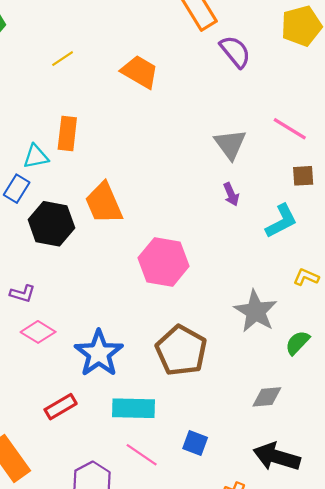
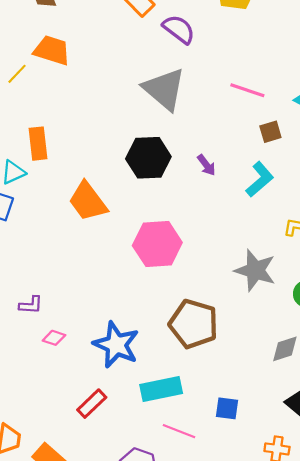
orange trapezoid: (140, 72) -> (52, 50), moved
gray triangle: (230, 144) -> (164, 89), moved, size x1.4
black hexagon: (51, 224) -> (148, 158), moved
pink diamond: (38, 332) -> (54, 338), size x0.7

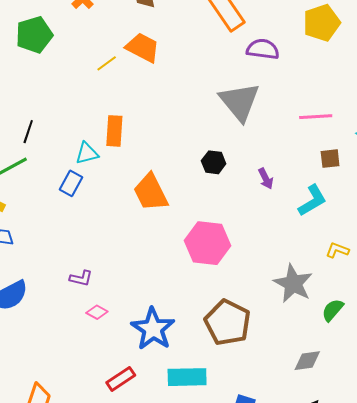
purple semicircle: (179, 29) -> (263, 49), turned -40
pink line: (247, 90) -> (316, 117), turned -32
black hexagon: (148, 158) -> (214, 162), size x0.6

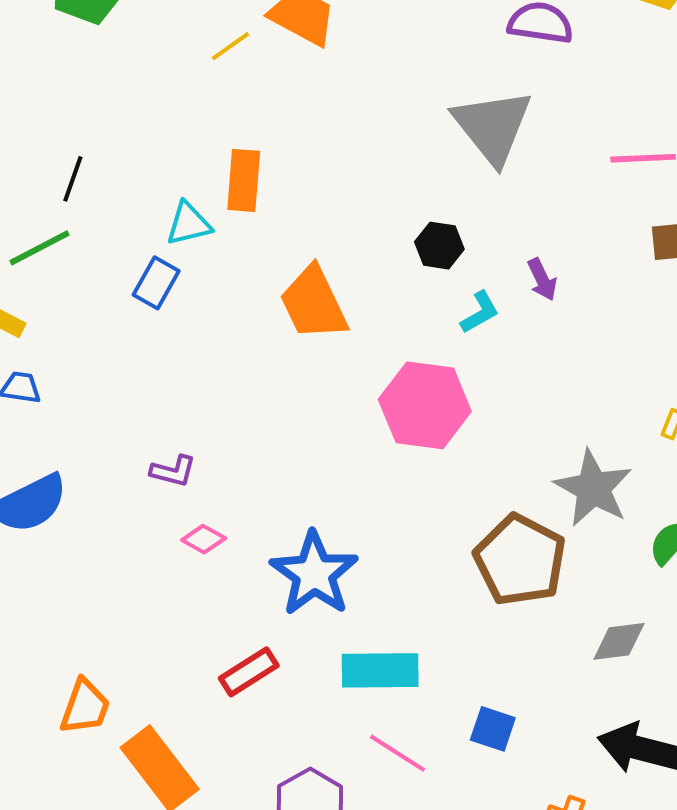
cyan L-shape: (312, 201) -> (480, 312), moved, size x0.7
brown pentagon: (228, 322) -> (520, 560), moved

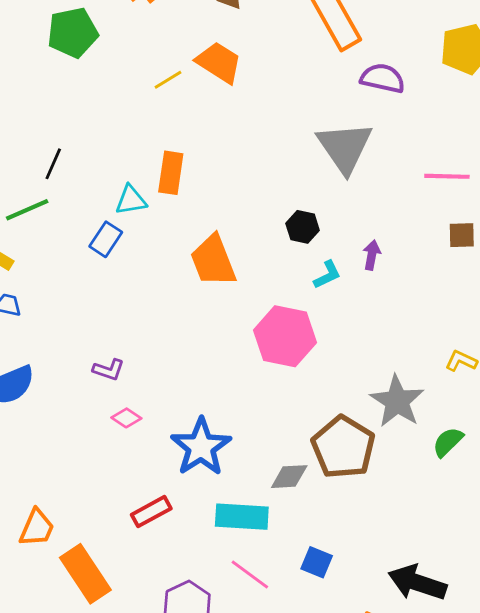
purple arrow: (542, 279) -> (372, 255), turned -148
gray diamond: (619, 641) -> (289, 477), moved

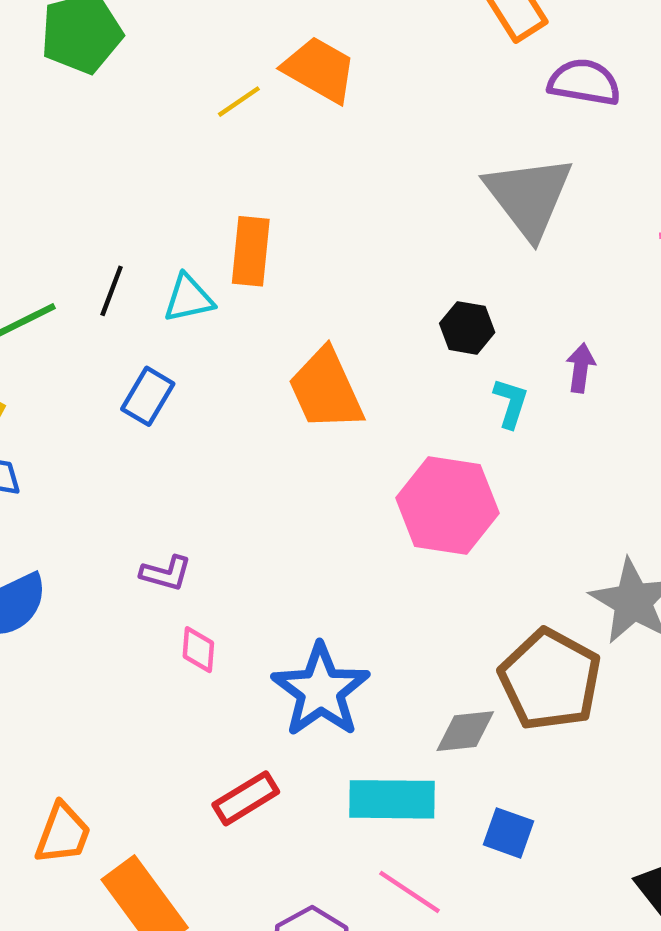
black line: (53, 164) -> (112, 291), moved
blue rectangle: (106, 239) -> (148, 396), moved
cyan L-shape: (327, 275) -> (511, 403), turned -44
pink diamond: (126, 418) -> (198, 650), turned 64
blue square: (317, 562) -> (508, 833), moved

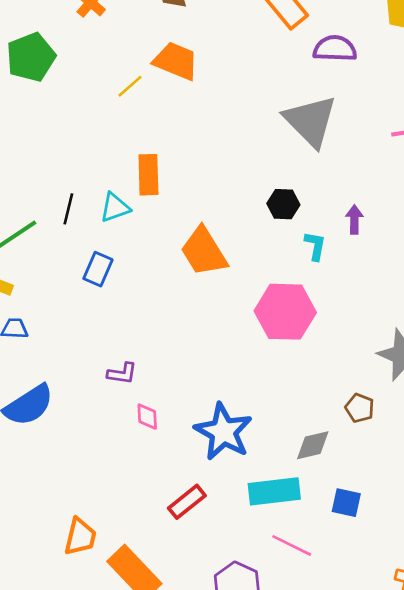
brown pentagon: (550, 680) -> (360, 408), size x0.5

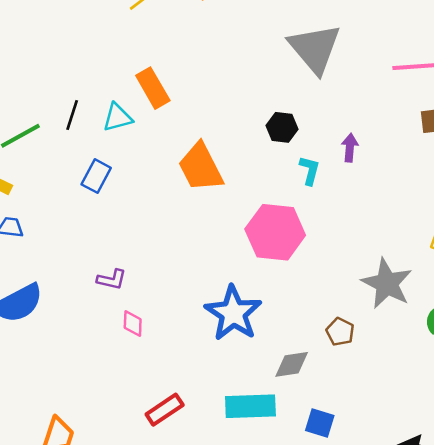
orange rectangle: (148, 175) -> (153, 88), turned -33
blue star: (223, 432) -> (233, 313), moved

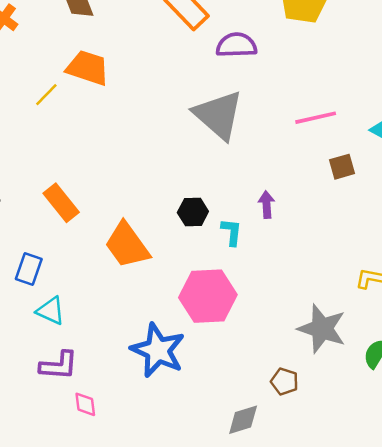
orange rectangle: (153, 88) -> (61, 203), moved
cyan triangle: (117, 117) -> (51, 311), moved, turned 48
black hexagon: (282, 127) -> (193, 212), moved
purple L-shape: (112, 280) -> (59, 365), size x1.4
blue star: (233, 313) -> (158, 350), moved

